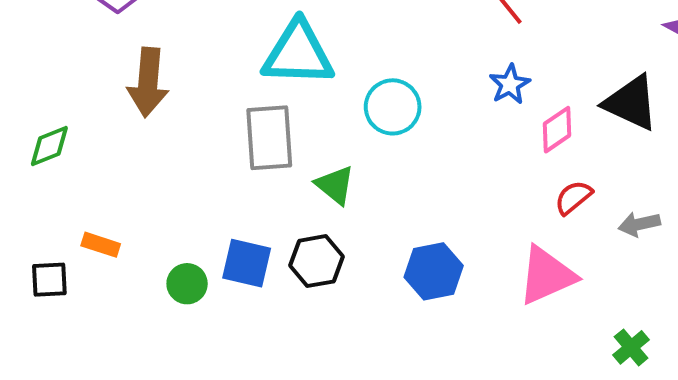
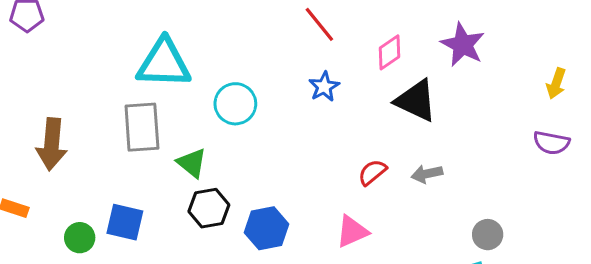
brown arrow: (148, 82) -> (52, 144), moved
pink diamond: (557, 130) -> (390, 52), moved
gray arrow: (639, 224) -> (427, 174), moved
black hexagon: (317, 261) -> (209, 208), moved
pink triangle: (547, 275) -> (352, 231), size x0.7

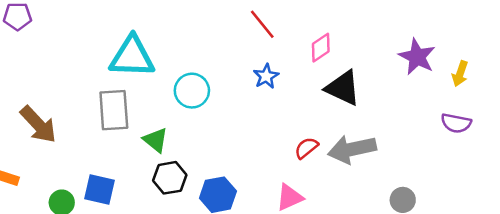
purple star: (463, 45) -> (417, 57), moved
brown arrow: (52, 144) -> (38, 124), turned -48
gray arrow: (427, 174) -> (352, 149), size x1.8

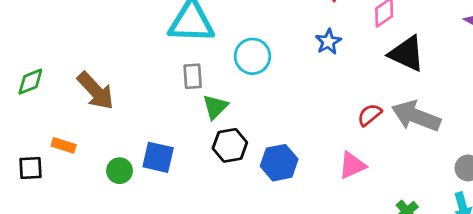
gray rectangle: (114, 110) -> (193, 76), moved, size x0.6
green triangle: (155, 140) -> (215, 107), turned 36
gray arrow: (352, 149) -> (416, 116), turned 33

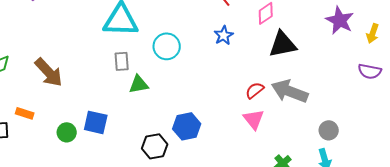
black triangle: (407, 54) -> (283, 44), turned -36
green triangle: (215, 107) -> (139, 84), turned 35
black hexagon: (230, 145) -> (155, 146), moved
pink triangle: (352, 165) -> (254, 119), moved, turned -45

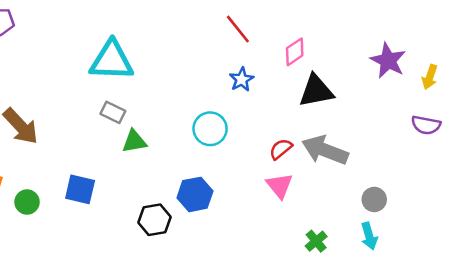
cyan circle: (167, 46) -> (210, 129), moved
gray rectangle: (122, 61) -> (113, 112), turned -60
green circle: (67, 132) -> (27, 202), moved

